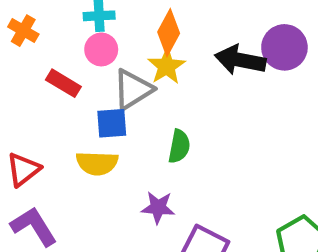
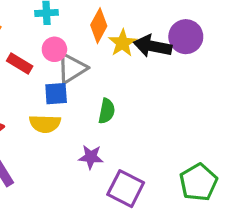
pink circle: (101, 49) -> (54, 49), moved
yellow star: (167, 66) -> (122, 43), moved

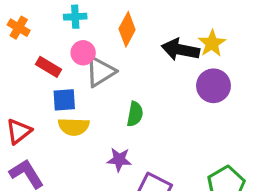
purple circle: (186, 37) -> (213, 86), moved
yellow star: (122, 43) -> (212, 43), moved
blue square: (56, 94) -> (64, 100), moved

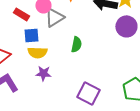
purple star: (119, 160) -> (43, 73), moved

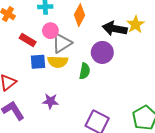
purple circle: (126, 26) -> (102, 52), moved
yellow semicircle: (37, 52) -> (58, 62), moved

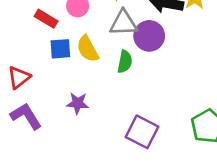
gray triangle: (62, 43) -> (123, 23), moved, turned 30
yellow semicircle: (58, 62) -> (88, 49), turned 60

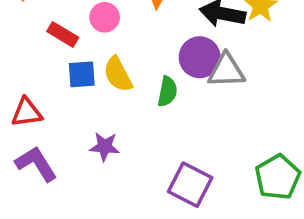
gray triangle: (123, 23) -> (226, 71), moved
red triangle: (19, 77) -> (27, 112), turned 30

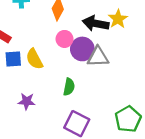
pink circle: (105, 17) -> (65, 39), moved
green semicircle: (167, 91) -> (69, 87), moved

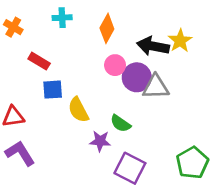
yellow semicircle: (34, 59) -> (78, 110), moved
green semicircle: (69, 87) -> (120, 123), turned 114
purple star: (27, 101) -> (100, 141), moved

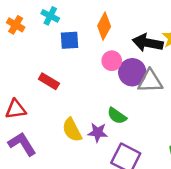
cyan cross: (62, 18) -> (50, 16), moved, turned 30
red rectangle: (39, 61) -> (49, 81), moved
blue square: (53, 90) -> (69, 40), moved
yellow semicircle: (78, 110) -> (72, 130), moved

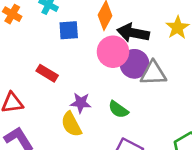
black arrow: (148, 43) -> (133, 33), moved
pink circle: (112, 61) -> (113, 52), size x1.5
purple star: (98, 132) -> (81, 103), moved

